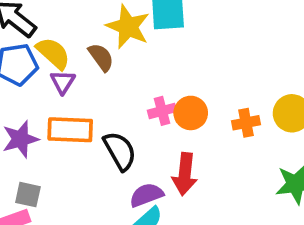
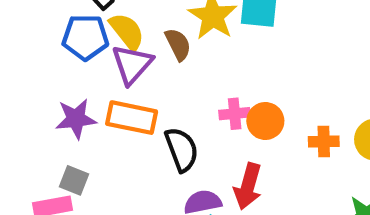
purple triangle: (63, 82) -> (132, 64), size x1.5

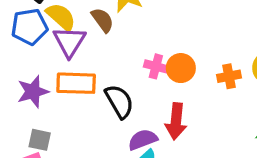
pink cross: (235, 114) -> (156, 66), turned 30

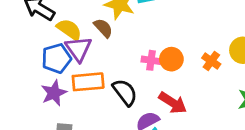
blue pentagon: (29, 27) -> (56, 58), moved
orange cross: (229, 76) -> (211, 61), turned -36
red arrow: (176, 121) -> (173, 103), turned -56

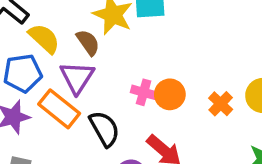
purple triangle: (78, 49) -> (77, 77), moved
orange rectangle: (88, 82) -> (59, 109), turned 36

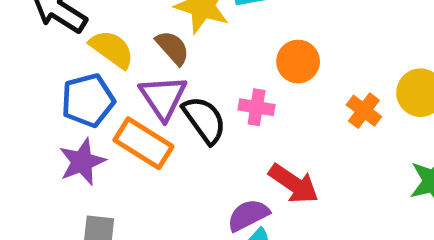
orange circle: (170, 94) -> (298, 62), moved
black semicircle: (104, 129) -> (204, 120), moved

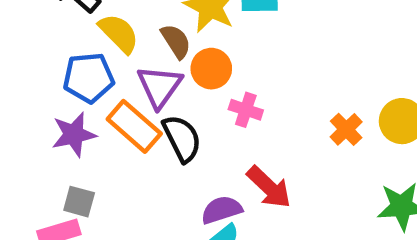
orange circle: (298, 62) -> (211, 69), moved
black semicircle: (204, 120) -> (182, 138), moved

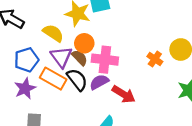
yellow semicircle: (119, 33) -> (53, 33), moved
brown semicircle: (176, 41) -> (80, 58), moved
pink cross: (246, 110) -> (105, 60), size x1.6
purple semicircle: (222, 210) -> (99, 82), moved

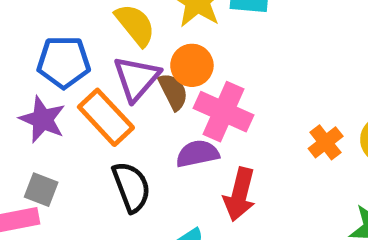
black semicircle: (77, 80) -> (131, 187), moved
purple star: (25, 88) -> (42, 119), turned 30
red arrow: (124, 94) -> (240, 194), turned 55

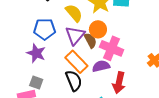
orange rectangle: (106, 117) -> (76, 62), moved

